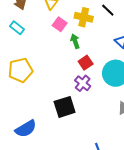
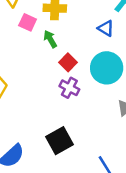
black square: (65, 107) -> (59, 141), moved

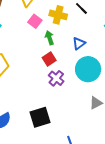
blue triangle: (106, 28) -> (79, 43), moved, turned 40
red square: (68, 62) -> (49, 59), moved

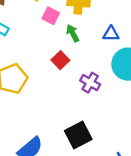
blue triangle: (79, 43) -> (111, 34), turned 48
red square: (49, 59) -> (60, 60), moved

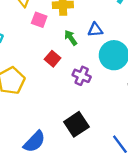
green arrow: (73, 33) -> (71, 38), moved

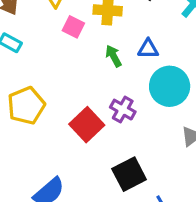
red square: (53, 59) -> (87, 125), moved, size x1.5
black square: (76, 124) -> (129, 174), moved

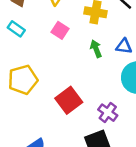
pink square: (73, 27) -> (60, 30), moved
purple cross: (123, 110) -> (108, 113), moved

